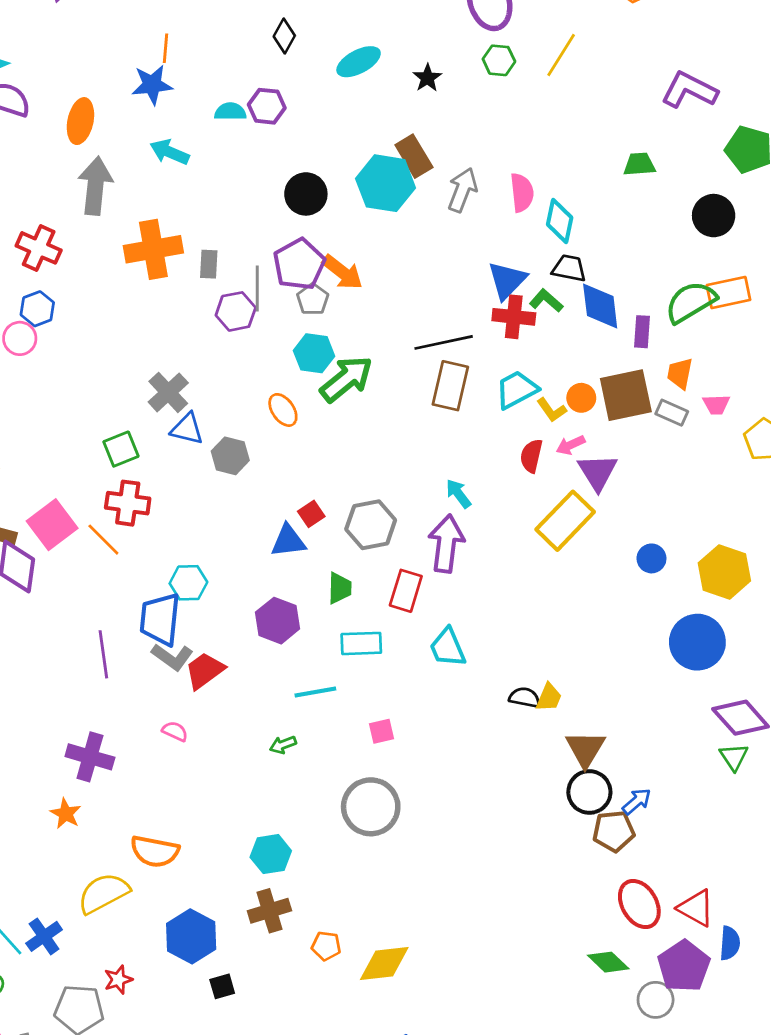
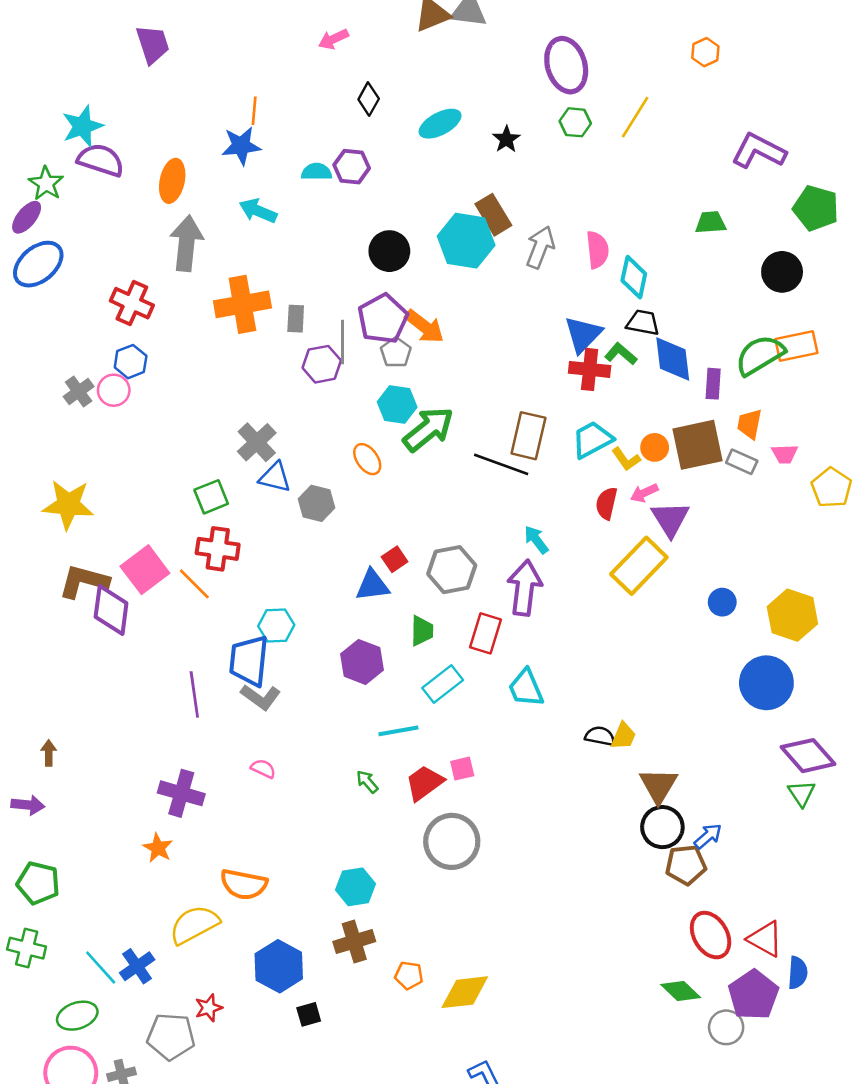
black line: (444, 342) -> (501, 464), moved, turned 32
cyan rectangle: (361, 643) -> (443, 684), turned -36
red trapezoid: (205, 670) -> (424, 783), moved
green arrow: (283, 745) -> (367, 782), turned 70

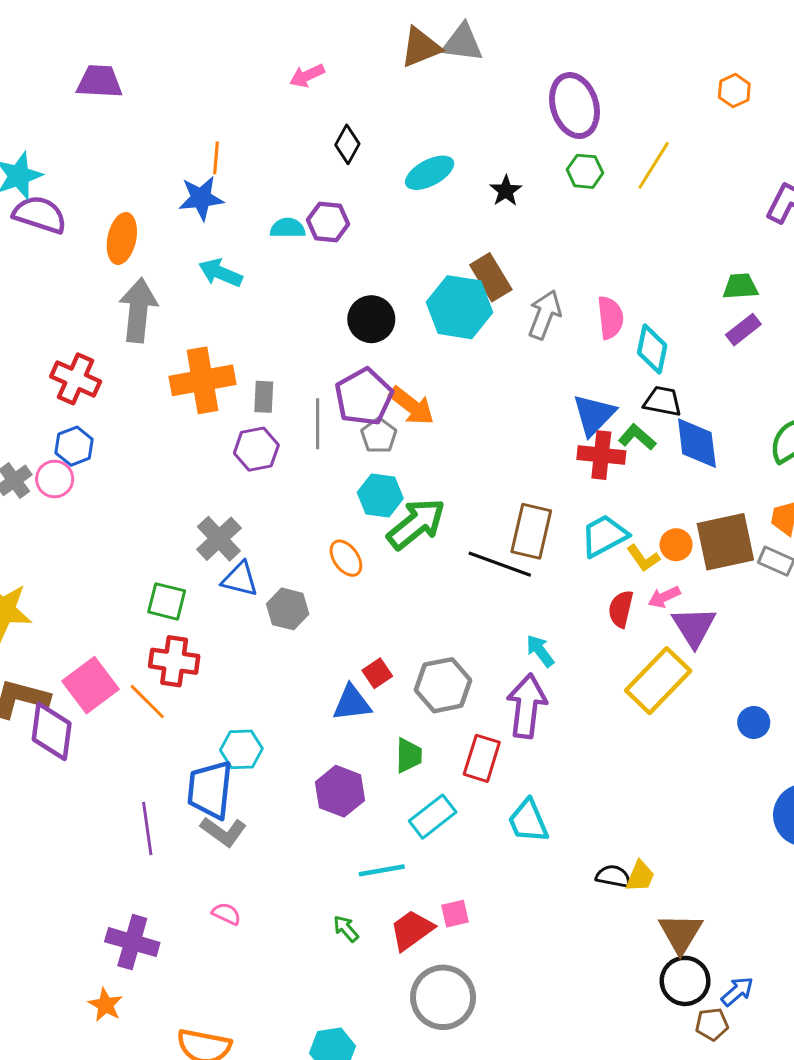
purple trapezoid: (153, 44) -> (99, 82), turned -69
purple hexagon: (322, 364) -> (256, 449), moved
purple rectangle: (713, 384) -> (743, 330), moved, turned 48
green square: (211, 497) -> (167, 601), turned 36
brown pentagon: (686, 865) -> (712, 1024), size x0.7

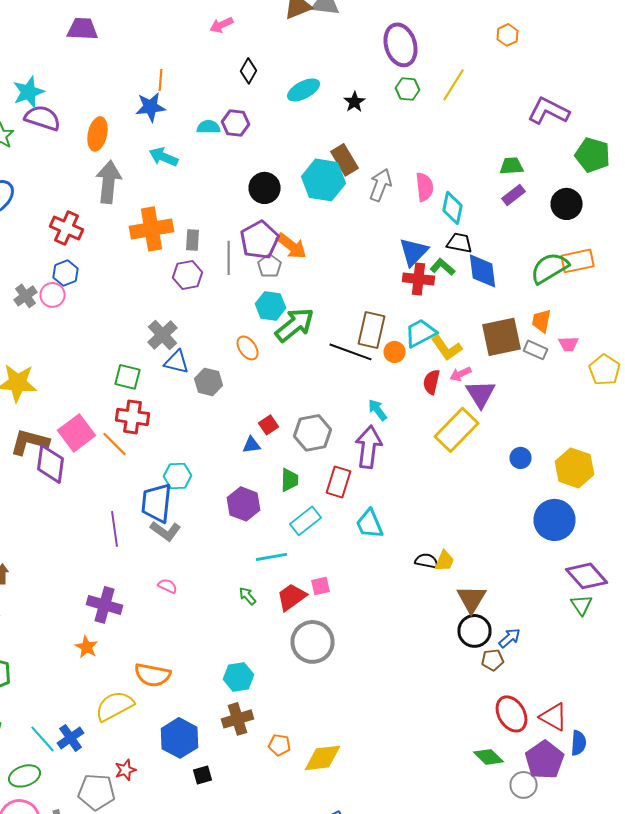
orange circle: (676, 545) -> (394, 352), moved
yellow L-shape: (643, 558) -> (446, 348), size x1.4
blue triangle: (352, 703) -> (252, 445), size x0.7

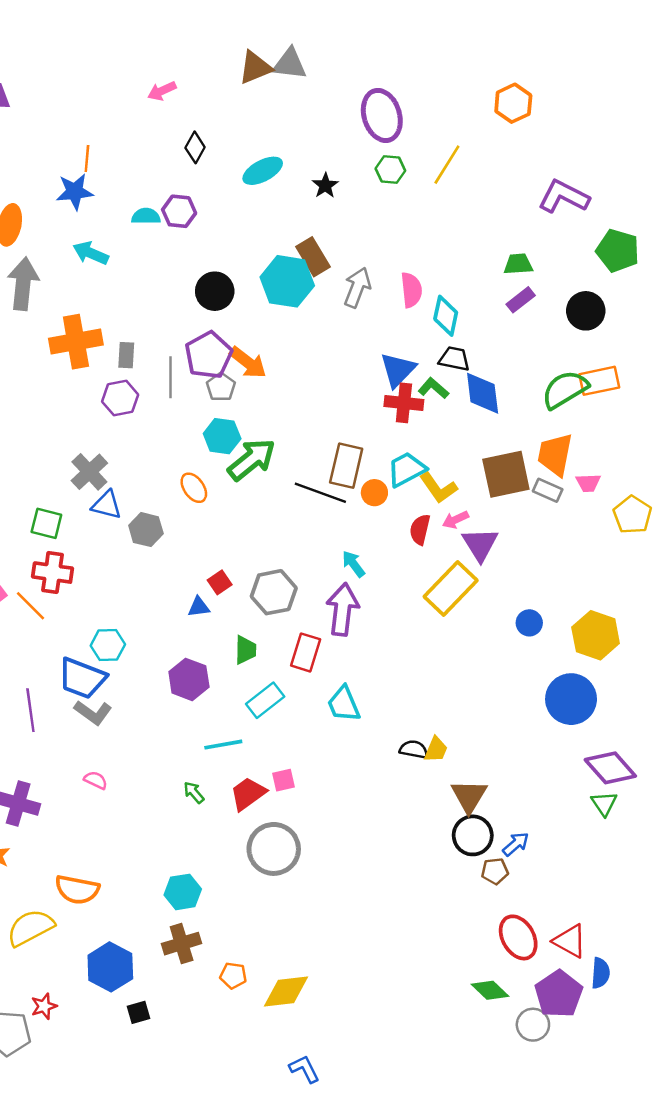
orange hexagon: (508, 35) -> (513, 103), size x1.4
orange trapezoid: (542, 321) -> (555, 455), size x1.5
blue trapezoid: (156, 503) -> (82, 678), turned -75

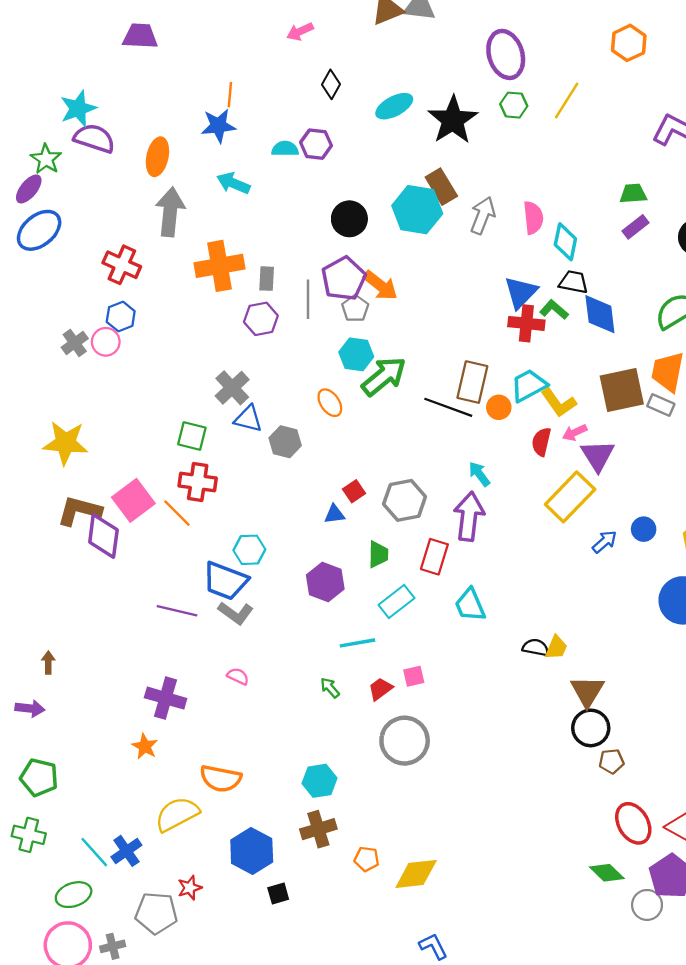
black star: (325, 186) -> (453, 120), size x2.0
purple line: (30, 710) -> (177, 611), turned -69
red trapezoid: (248, 794) -> (380, 689), size x0.7
blue arrow: (516, 844) -> (605, 542), moved

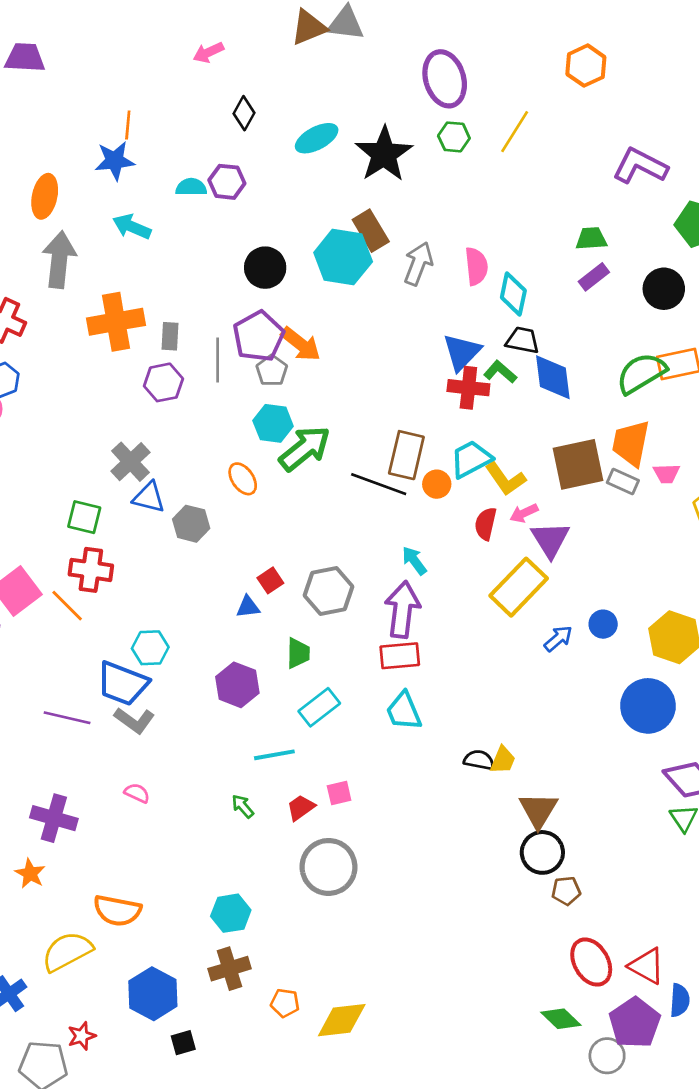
red rectangle: (434, 557) -> (400, 656), moved, turned 68

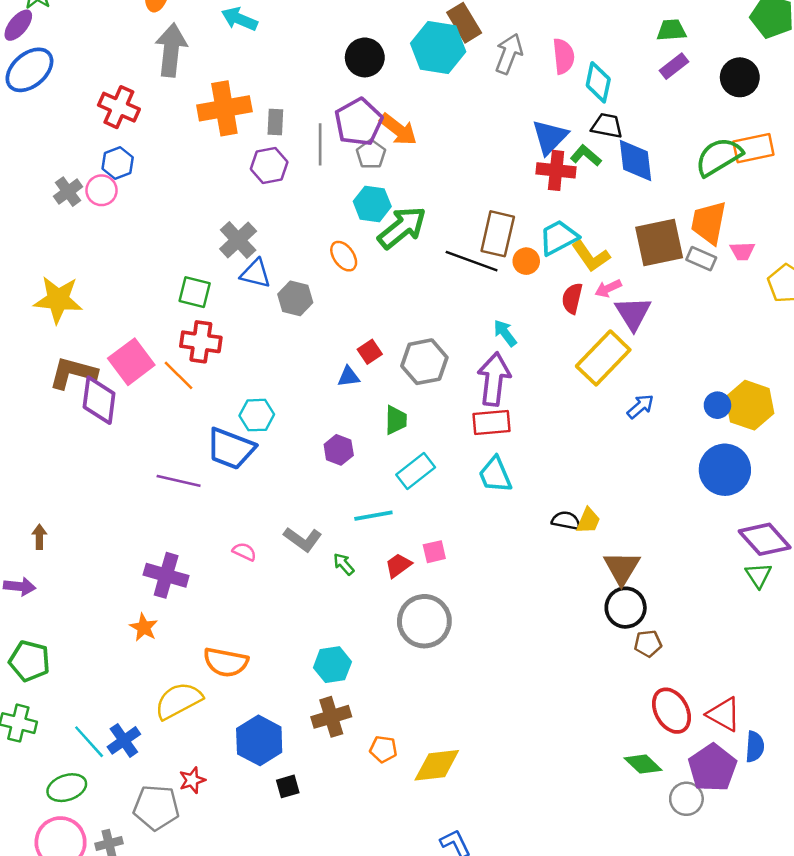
blue circle: (603, 624) -> (717, 405), moved
purple hexagon: (237, 685) -> (339, 450), size x0.7
gray L-shape: (134, 720) -> (303, 539), moved

